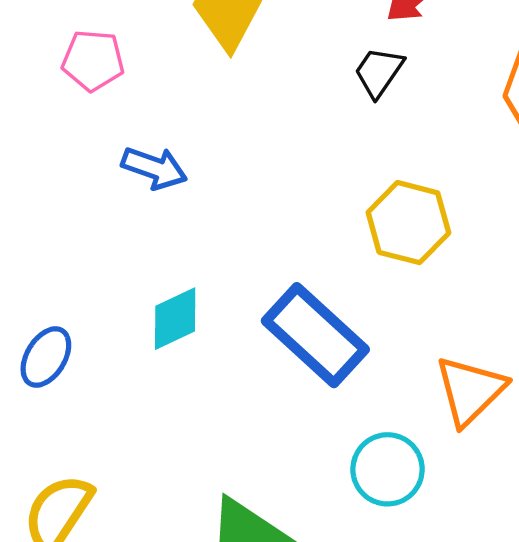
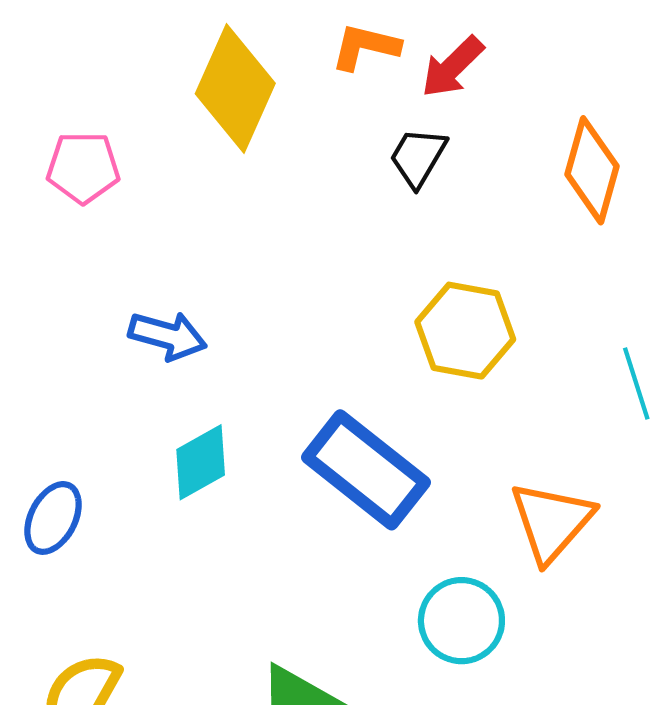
blue arrow: (154, 168) -> (168, 336), moved

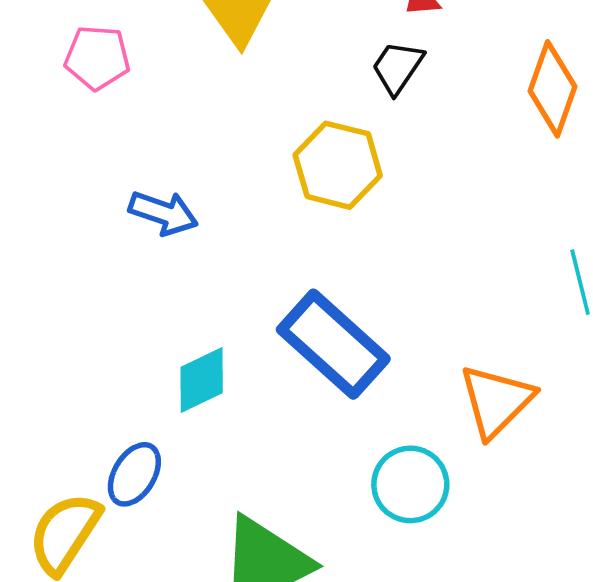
yellow hexagon: (465, 331) -> (338, 165), moved
cyan diamond: (201, 462) -> (202, 380), moved
blue ellipse: (53, 518) -> (134, 474), moved

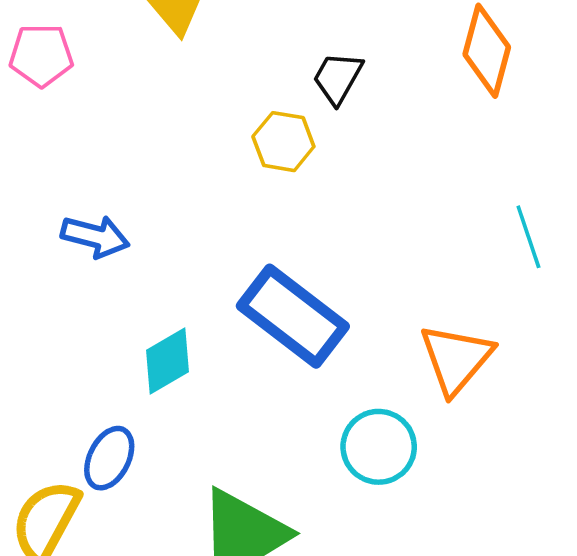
black trapezoid: (397, 67) -> (338, 78), moved
yellow hexagon: (338, 165) -> (283, 142), size x0.7
blue arrow: (163, 213) -> (95, 236), moved

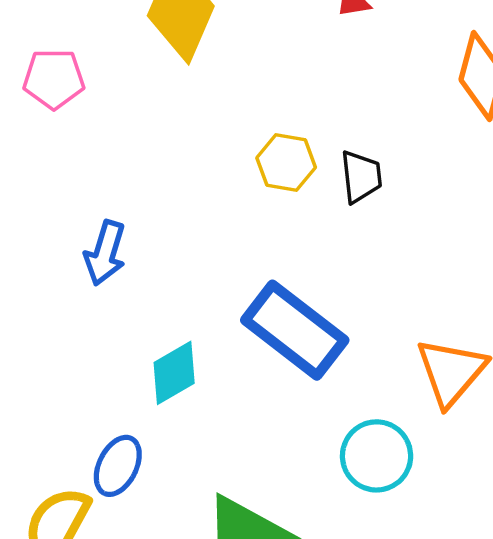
black trapezoid: (338, 78) -> (361, 177), moved, turned 144
blue arrow: (95, 236) -> (105, 253), turned 92

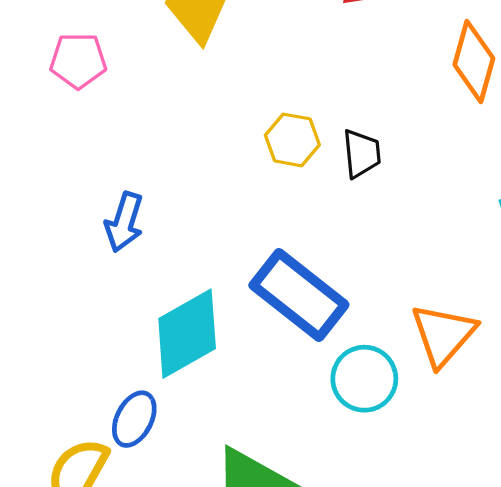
cyan diamond: (174, 373) -> (187, 334), size x1.5
cyan circle: (377, 456) -> (364, 379), moved

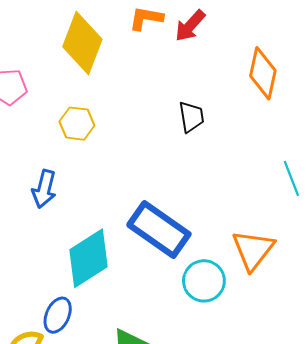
yellow hexagon: (292, 140) -> (77, 124), moved
black trapezoid: (362, 154) -> (191, 117), moved

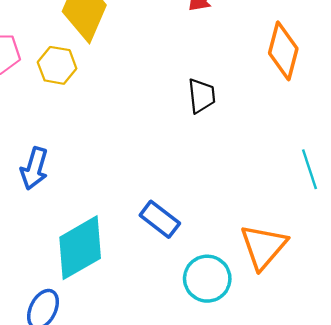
yellow hexagon: (77, 124) -> (57, 65), moved
blue rectangle: (159, 230) -> (160, 219), size x0.6

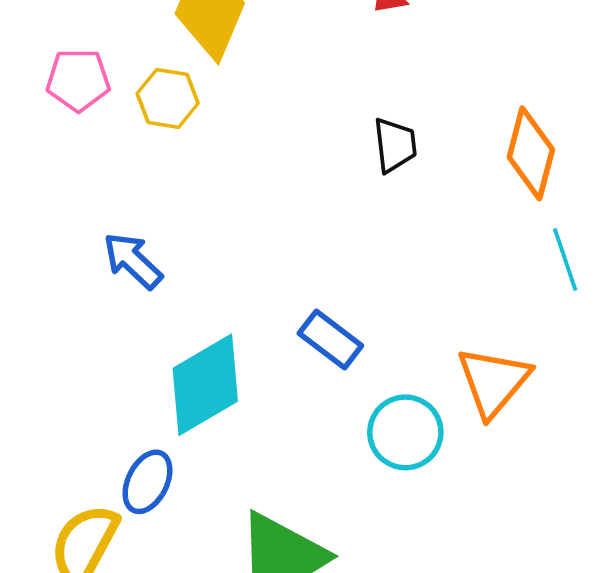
orange diamond: (283, 51) -> (531, 153), moved
blue arrow: (34, 168) -> (133, 261), turned 117

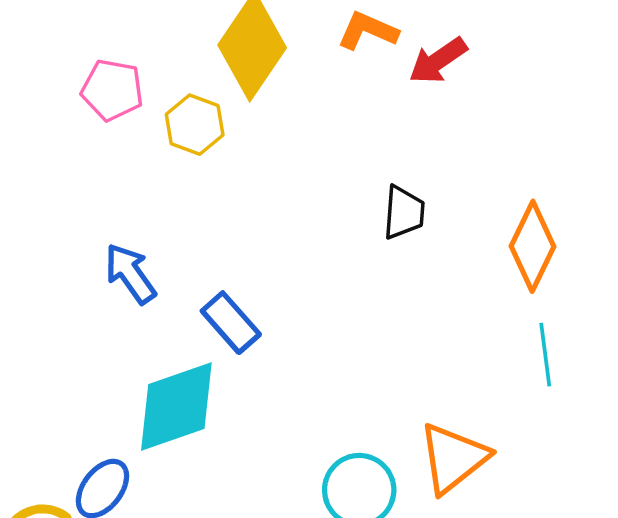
blue rectangle: (330, 339) -> (231, 323), moved

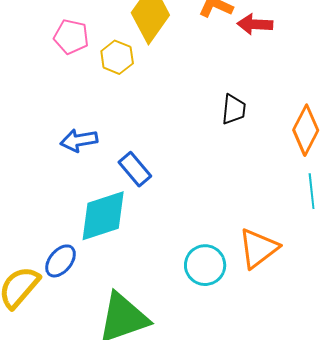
red arrow: (438, 61) -> (255, 24), turned 36
blue arrow: (130, 274) -> (79, 140), turned -66

